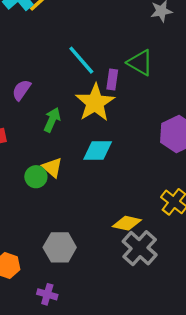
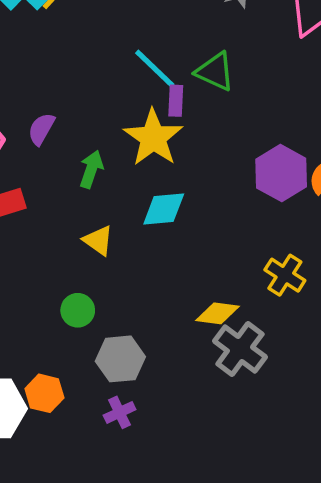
cyan line: (81, 60) -> (155, 69), moved
green circle: (36, 177) -> (78, 310), moved
purple cross: (47, 294) -> (120, 412), moved, turned -36

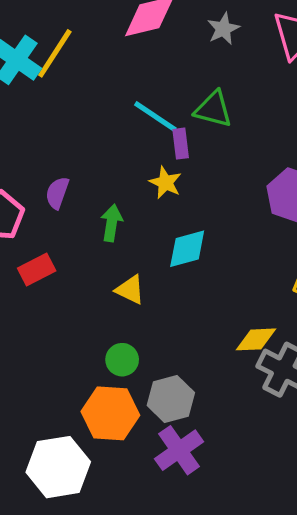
yellow star: (153, 138) -> (165, 183), size x0.6
orange hexagon: (44, 393) -> (110, 413), moved, size x1.5
purple cross: (120, 412) -> (179, 450), size x1.6

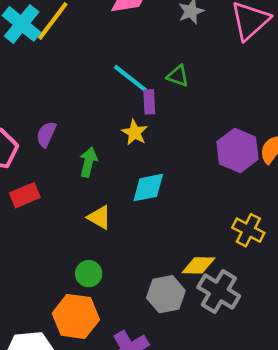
green triangle: (213, 109) -> (178, 76), size x0.7
gray hexagon: (171, 399) -> (166, 294), moved

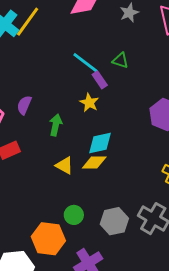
purple rectangle: (149, 102) -> (100, 80), turned -30
yellow diamond: (198, 265) -> (94, 162), moved
green circle: (89, 274) -> (74, 215), moved

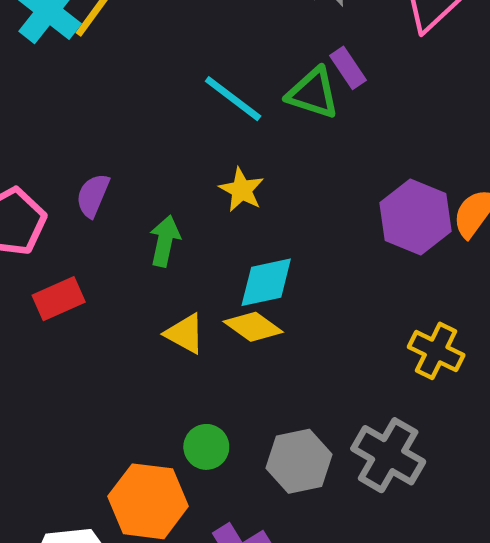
green triangle: (120, 60) -> (313, 93), size x1.4
purple rectangle: (100, 80) -> (348, 68), moved
yellow diamond: (94, 162) -> (253, 327), turned 35

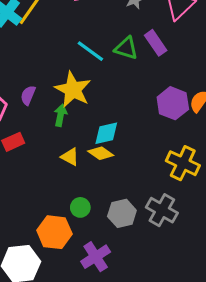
purple rectangle: (348, 68) -> (156, 43), moved, size x1.4
yellow star: (242, 190) -> (73, 90), moved, size x1.8
yellow cross: (436, 351) -> (183, 163), size x1.4

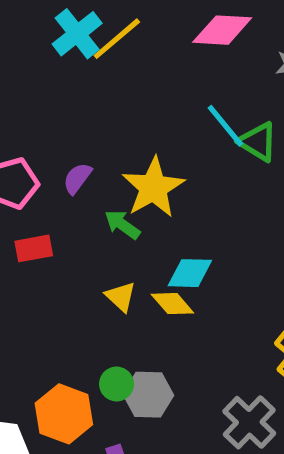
cyan line: (90, 51) -> (225, 126), moved
green arrow: (61, 115) -> (122, 225), turned -80
gray hexagon: (122, 213) -> (148, 395), moved

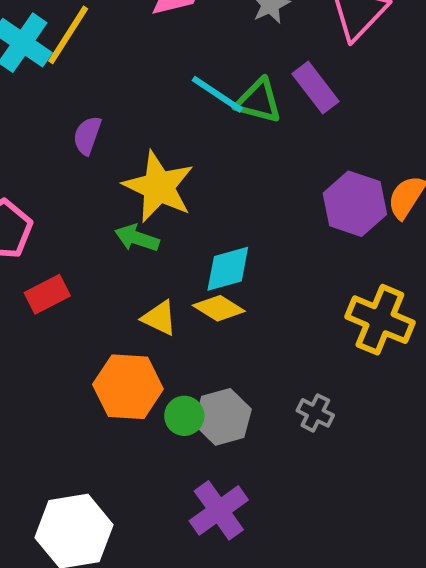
purple semicircle: (77, 178) -> (87, 135), moved
orange hexagon: (64, 414) -> (128, 387), moved
gray cross: (249, 422) -> (315, 413), moved, size x0.6

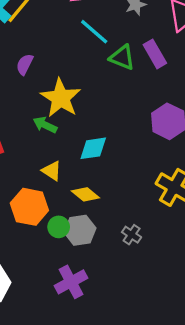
cyan line: (217, 94) -> (94, 32), moved
yellow diamond: (219, 308) -> (85, 194), moved

